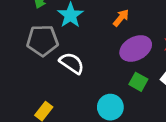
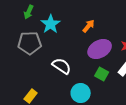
white semicircle: (72, 63) -> (62, 66), moved

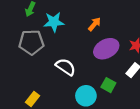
cyan star: (51, 24) -> (54, 22), turned 30
green square: (102, 74) -> (108, 85), moved

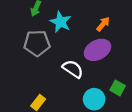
cyan star: (54, 22) -> (60, 22), turned 30
purple ellipse: (106, 49) -> (97, 50), moved

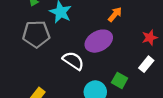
orange arrow: (103, 24) -> (115, 14), moved

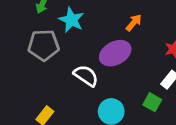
green square: (120, 80) -> (152, 102), moved

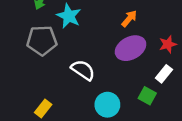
purple ellipse: (115, 53) -> (131, 48), moved

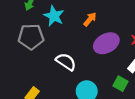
orange arrow: (129, 19) -> (90, 19), moved

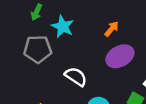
orange arrow: (90, 19) -> (112, 29), moved

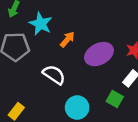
orange arrow: (112, 29) -> (67, 39), moved

